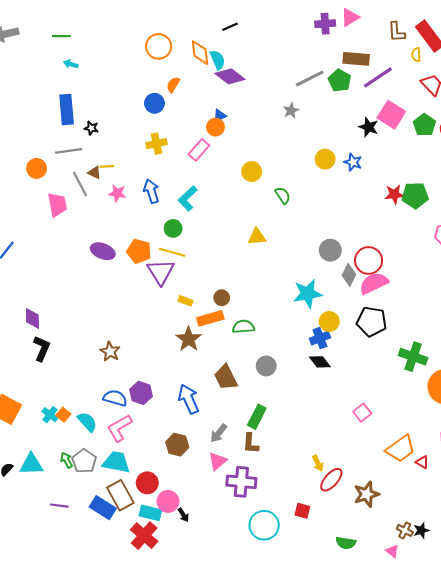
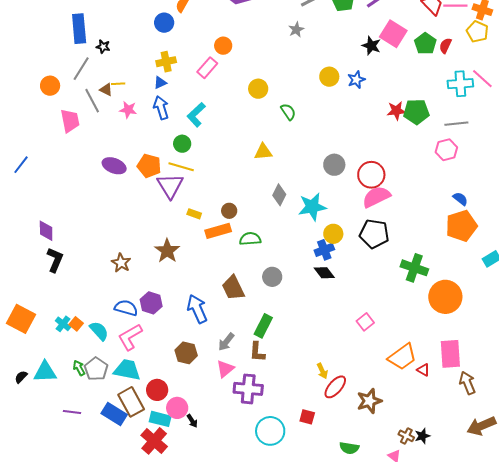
blue triangle: (220, 116) -> (160, 83), moved
gray line: (69, 151) -> (81, 69), turned -50
blue star: (353, 162) -> (356, 80), turned 30
gray diamond: (349, 275) -> (279, 195), moved
brown star: (189, 339) -> (167, 251), moved

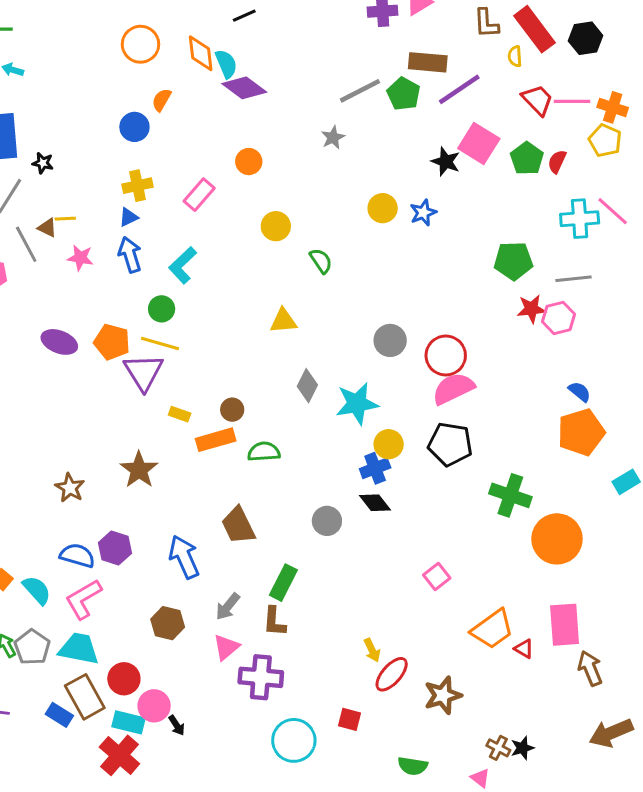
orange circle: (223, 46) -> (249, 162), moved
red star: (396, 111) -> (531, 309), moved
gray circle: (272, 277) -> (327, 521), moved
blue rectangle: (114, 414) -> (59, 715), size x0.7

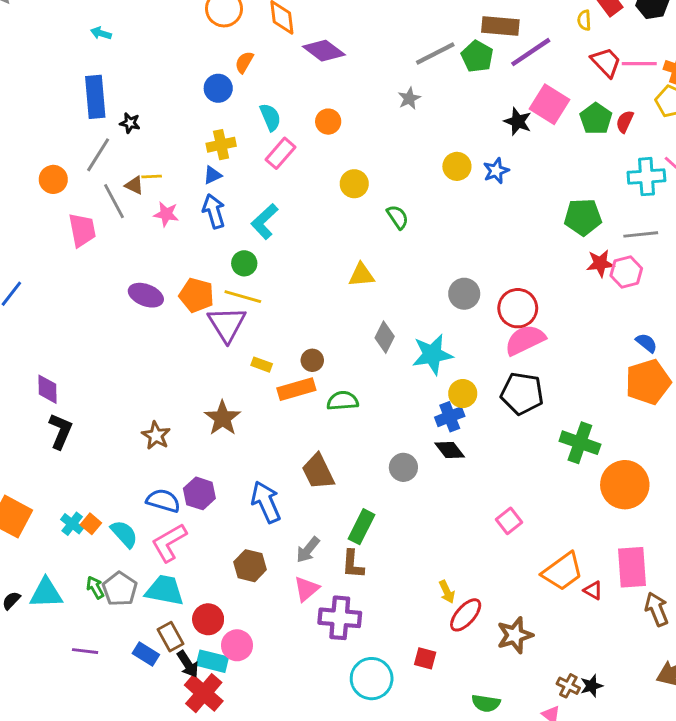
cyan semicircle: (226, 64) -> (270, 117), moved
brown rectangle: (85, 697) -> (170, 637), size x0.7
black arrow: (177, 725) -> (188, 664), moved, size x1.4

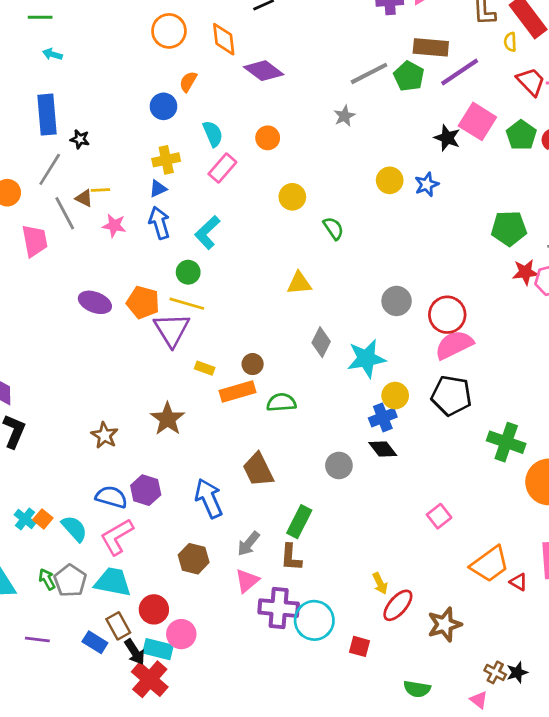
cyan circle: (372, 679) -> (314, 620), moved

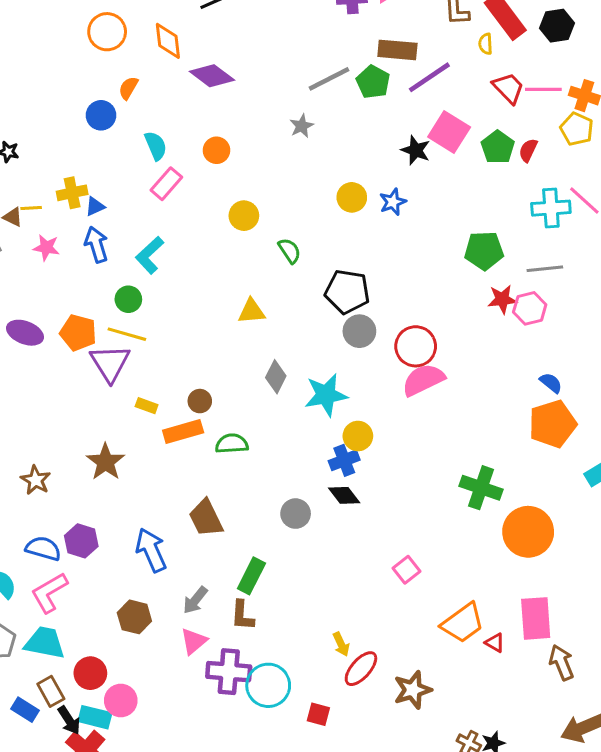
yellow cross: (166, 160) -> (72, 193), moved
black pentagon: (451, 396) -> (347, 292), moved

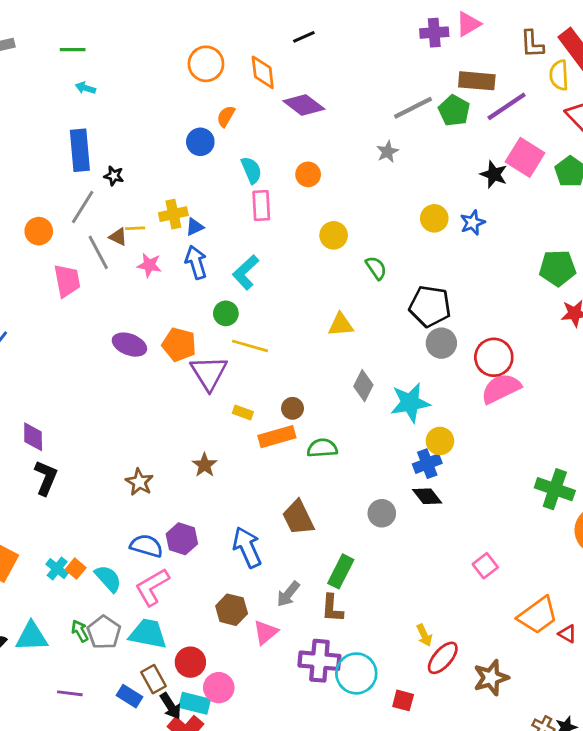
yellow semicircle: (486, 44) -> (559, 75), size x1.5
pink rectangle: (166, 184) -> (261, 206), turned -44
yellow line: (127, 334) -> (250, 346), moved
brown star: (106, 462) -> (205, 465), size x0.7
pink triangle: (194, 641) -> (266, 632), moved

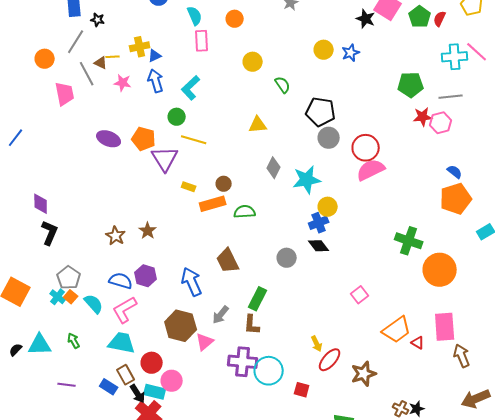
brown star: (205, 465) -> (148, 231), moved
brown hexagon: (232, 610) -> (181, 326), size x1.4
gray pentagon: (104, 632) -> (69, 278), moved

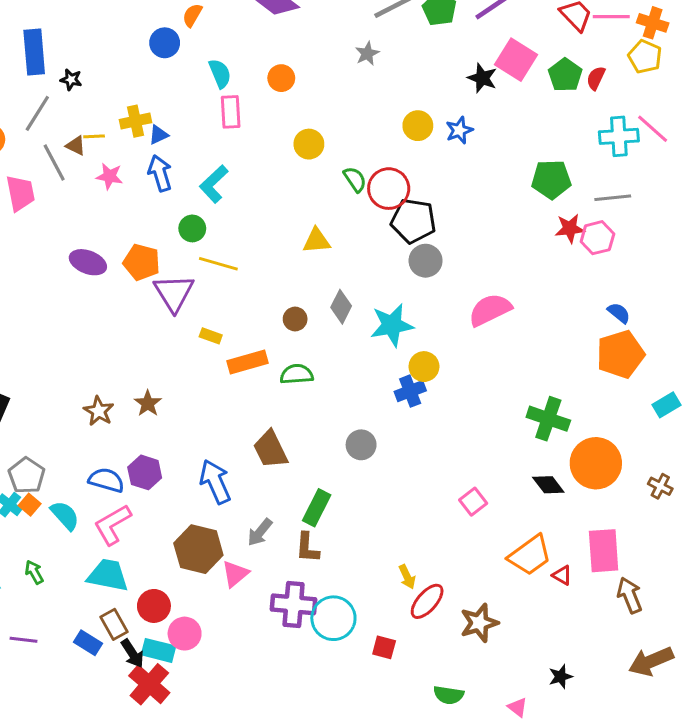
red circle: (366, 148) -> (389, 189), moved
brown circle: (224, 184) -> (295, 319), moved
black diamond: (319, 246) -> (548, 485), moved
brown cross: (401, 409) -> (660, 486), moved

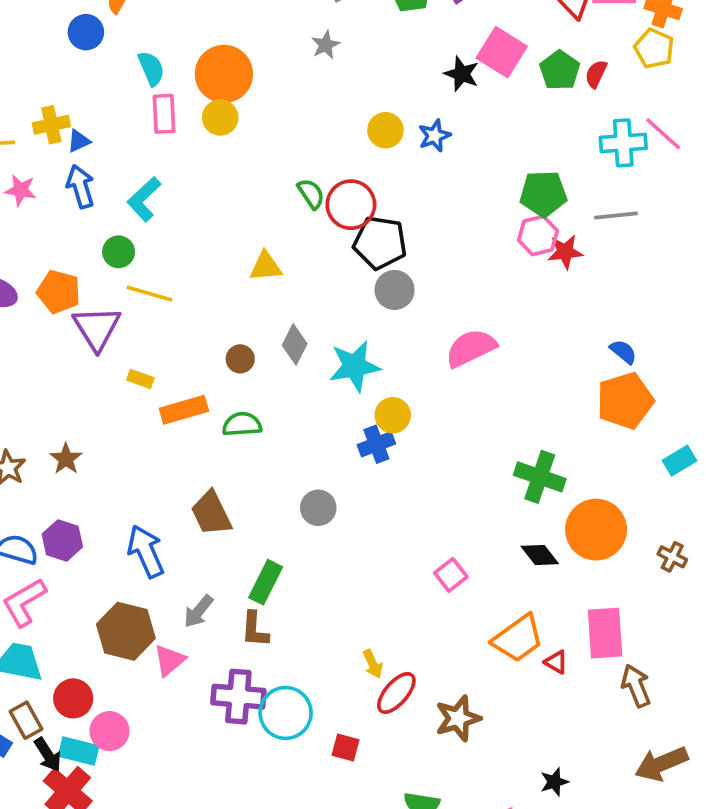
orange circle: (281, 78) -> (224, 74), size x1.8
yellow circle: (309, 144) -> (220, 117), moved
pink hexagon: (597, 238) -> (538, 235), moved

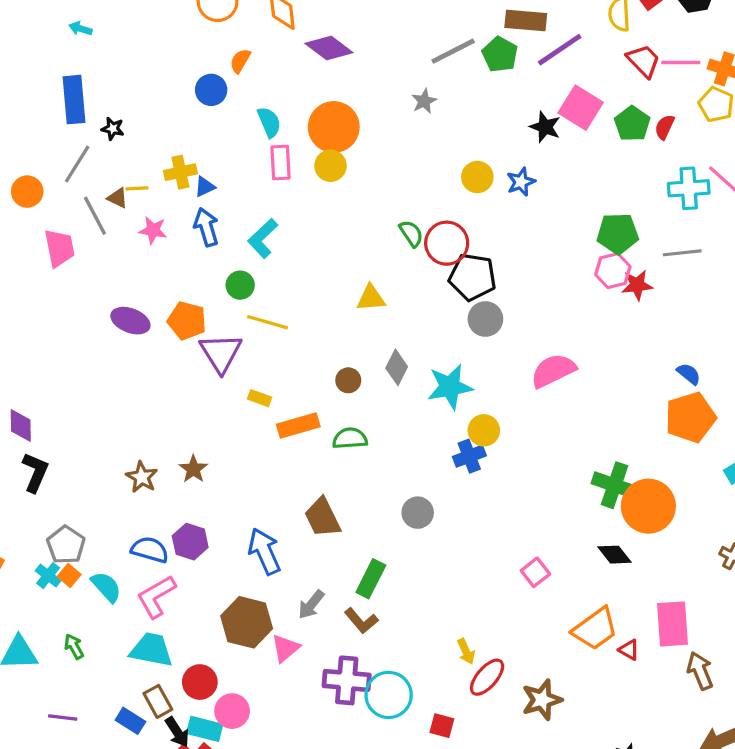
orange circle: (596, 530) -> (648, 506), moved
brown L-shape: (255, 629) -> (361, 621), turned -44

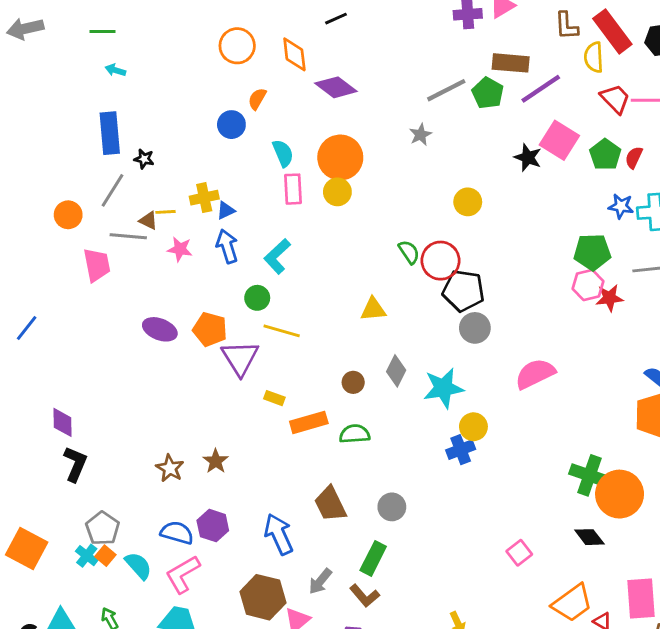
blue star: (521, 182) -> (621, 206), moved, turned 30
gray line: (95, 216) -> (128, 236), turned -57
gray circle: (418, 513) -> (392, 507), moved

